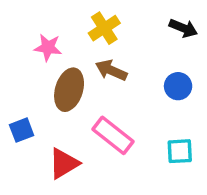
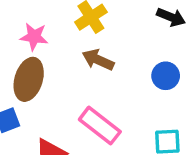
brown ellipse: (69, 90) -> (29, 79), moved

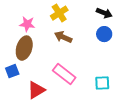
blue circle: (166, 76) -> (104, 34), moved

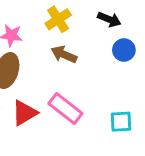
black arrow: (104, 13) -> (109, 19), moved
red triangle: (36, 90) -> (24, 113), moved

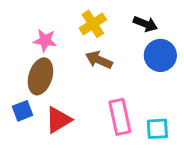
blue circle: (124, 50) -> (160, 55), size x1.4
pink rectangle: (65, 109) -> (120, 117), moved, turned 40

